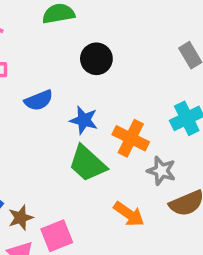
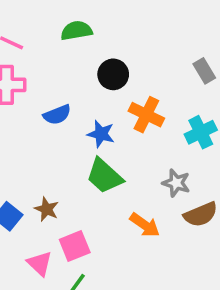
orange cross: (131, 138) -> (146, 115), moved
brown star: (21, 218) -> (47, 209), moved, turned -30

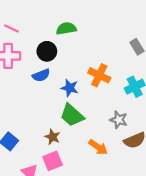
green semicircle: (76, 31) -> (66, 29), moved
black circle: (113, 74) -> (47, 51), moved
brown star: (47, 209) -> (53, 137), moved

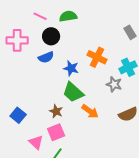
pink line: (11, 29) -> (40, 16), moved
gray star: (119, 120) -> (114, 84), moved
orange arrow: (98, 147) -> (90, 111), moved

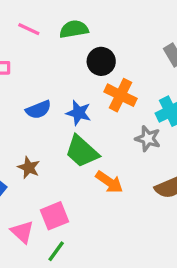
black circle: (51, 36) -> (101, 61), moved
blue semicircle: (46, 57) -> (38, 110), moved
brown star: (56, 111) -> (29, 168), moved

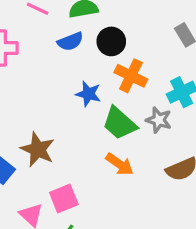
blue semicircle: (38, 110) -> (70, 41), moved
green trapezoid: (82, 151) -> (119, 123), moved
brown star: (29, 168) -> (38, 149), size x1.5

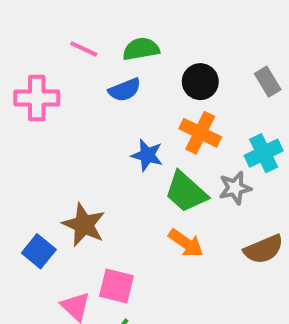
black circle: (111, 41) -> (200, 82), moved
gray star: (159, 120) -> (235, 188), turned -30
pink square: (64, 199) -> (116, 286), turned 36

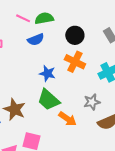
pink line: (84, 49) -> (23, 18), moved
gray star: (235, 188) -> (92, 102), moved
green trapezoid: (186, 192) -> (48, 100), moved

